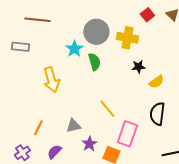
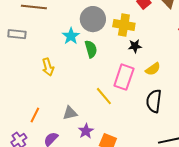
black star: (138, 67) -> (135, 46), moved
yellow arrow: (51, 80) -> (48, 67), size x0.7
pink rectangle: (127, 134) -> (124, 77), moved

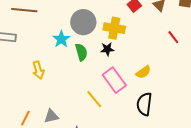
black star: (135, 46) -> (107, 49), moved
pink rectangle: (124, 77) -> (114, 80), turned -55
gray triangle: (70, 113) -> (51, 116), moved

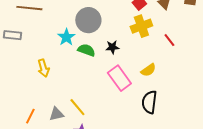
yellow cross: (114, 28) -> (141, 26), moved, turned -30
red line: (173, 37) -> (169, 40), moved
green semicircle: (81, 52) -> (86, 50), turned -54
yellow line: (94, 99) -> (77, 107), moved

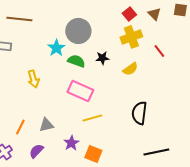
yellow semicircle: (148, 70) -> (130, 69), moved
pink rectangle: (119, 78) -> (80, 91), moved, turned -30
yellow line: (77, 107) -> (92, 118), moved, turned -66

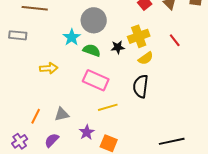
yellow cross: (131, 37) -> (139, 36), moved
yellow arrow: (33, 79) -> (49, 68), turned -78
black semicircle: (139, 113) -> (141, 86), moved

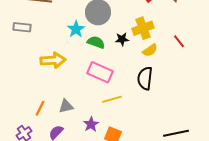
red line: (175, 40) -> (179, 41), moved
yellow arrow: (49, 68) -> (53, 60), size x1.4

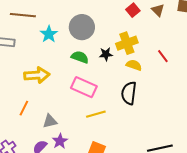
cyan star: (76, 29) -> (49, 34), moved
yellow semicircle: (150, 50) -> (134, 65), turned -126
orange line: (40, 108) -> (24, 108), moved
purple star: (91, 124) -> (60, 141), moved

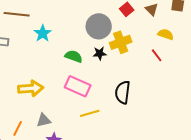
gray circle: (82, 27) -> (99, 26), moved
yellow semicircle: (134, 65) -> (166, 34), moved
yellow arrow: (37, 75) -> (31, 88), moved
orange line: (24, 108) -> (18, 128), moved

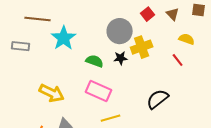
cyan star: (43, 33) -> (64, 38), size x1.4
yellow arrow: (31, 88) -> (52, 93), turned 30
black semicircle: (123, 92) -> (158, 99), moved, turned 45

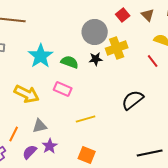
cyan star: (64, 38) -> (41, 56), moved
pink rectangle: (99, 91) -> (63, 89), moved, size x0.7

